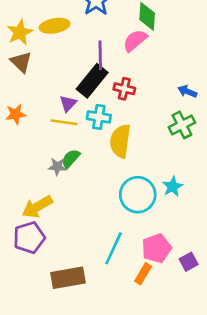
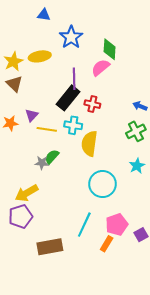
purple triangle: (68, 104) -> (32, 115), moved
cyan star: (173, 187) -> (137, 166), moved

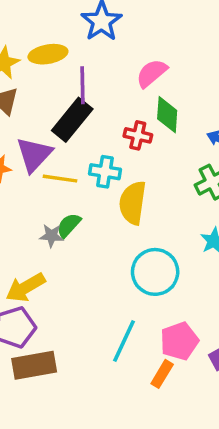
green diamond: (110, 49) -> (167, 115), moved
purple line: (74, 79) -> (83, 85), moved
black rectangle: (68, 98) -> (72, 120), moved
purple triangle: (32, 115) -> (34, 154), size x1.6
brown rectangle: (50, 247) -> (34, 365), moved

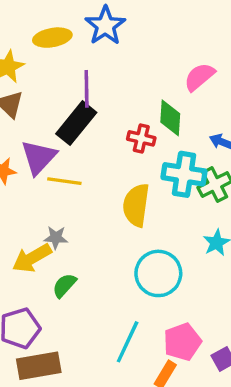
yellow ellipse: (48, 54) -> (52, 38), moved
pink semicircle: (152, 73) -> (199, 77), moved
cyan cross: (105, 172) -> (184, 174), moved, size x1.4
green semicircle: (69, 225) -> (64, 285), moved
yellow arrow: (25, 287) -> (32, 258), moved

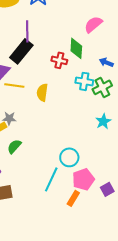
cyan cross: (184, 174) -> (84, 81), size x0.7
yellow semicircle: (136, 205) -> (42, 92), moved, size x0.7
cyan circle: (158, 273) -> (69, 157), moved, size x0.7

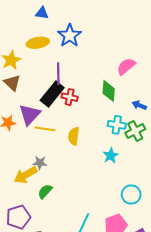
red cross: (59, 60) -> (70, 97), moved
cyan star: (103, 121) -> (111, 156), moved
cyan circle: (69, 157) -> (131, 195), moved

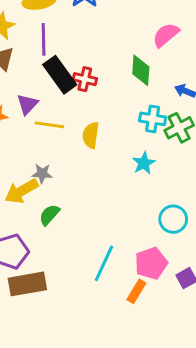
purple line: (58, 74) -> (44, 39), moved
black rectangle: (52, 94) -> (60, 75), turned -75
purple triangle: (30, 115) -> (27, 104), size x0.7

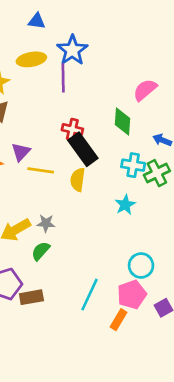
purple line: (44, 39) -> (63, 78), moved
black rectangle: (60, 75) -> (83, 149), moved
gray star: (42, 173) -> (46, 223), moved
cyan circle: (173, 219) -> (141, 265), moved
brown rectangle: (27, 284) -> (31, 297), moved, size x0.7

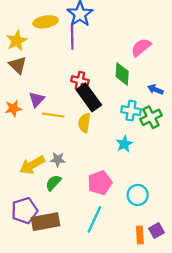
pink pentagon: (132, 295) -> (100, 183), moved
brown rectangle: (31, 297) -> (46, 222), size x1.4
orange rectangle: (119, 320) -> (140, 235), moved, turned -35

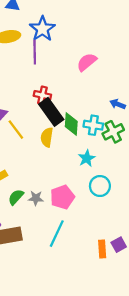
pink semicircle: (141, 47) -> (87, 62), moved
green diamond: (122, 74) -> (71, 124), moved
yellow line: (53, 115) -> (16, 130), turned 45
gray star: (58, 159) -> (36, 198), moved
cyan circle: (138, 195) -> (100, 186), moved

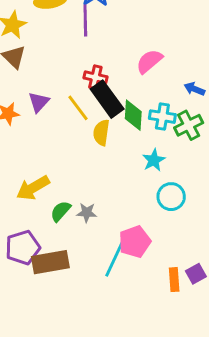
pink semicircle: (87, 62) -> (149, 61), moved
yellow line: (16, 130) -> (78, 108), moved
pink pentagon: (62, 197) -> (135, 242), moved

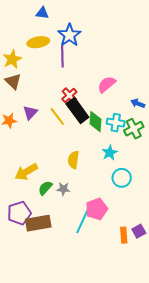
red cross: (95, 77) -> (69, 95), turned 35
yellow semicircle: (101, 133) -> (73, 160), moved

